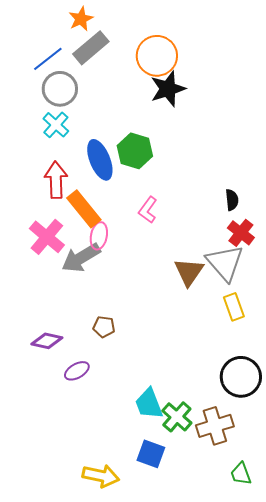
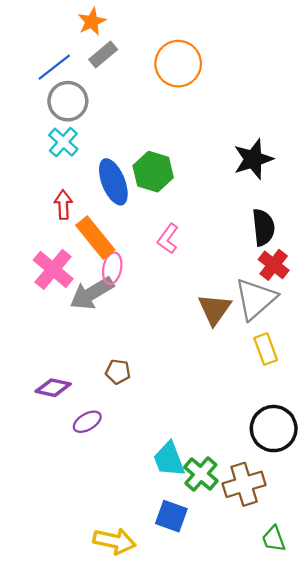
gray rectangle: (91, 48) -> (103, 55), size x0.7
black star: (168, 89) -> (253, 159), moved
red arrow: (56, 180) -> (63, 205), size x0.7
black semicircle: (232, 200) -> (263, 227), size x1.5
gray triangle: (225, 263) -> (255, 299), turned 30

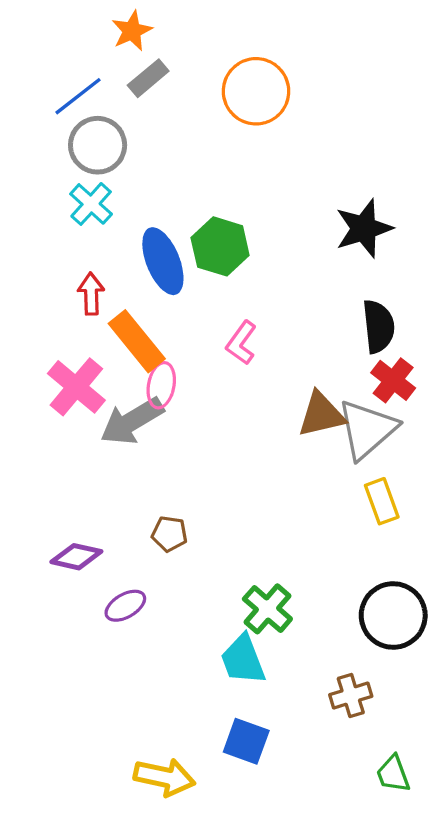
brown triangle: (215, 309) -> (321, 415), moved, turned 42
green cross: (201, 474) -> (267, 609), moved
brown cross: (244, 484) -> (351, 696), size x0.7

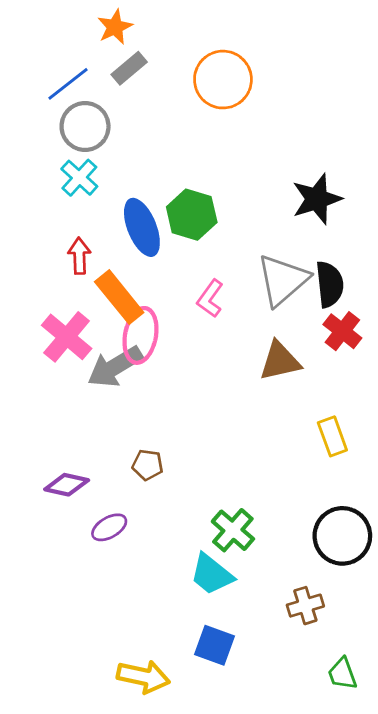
pink ellipse: (161, 385) -> (140, 335), size x1.4
gray triangle: (367, 429) -> (283, 280), moved
cyan trapezoid: (243, 660) -> (212, 574), turned -30

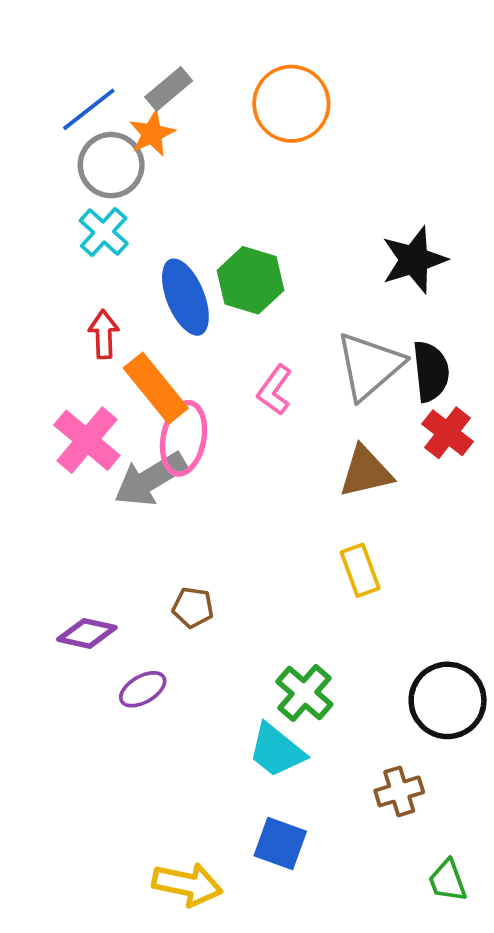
orange star: (115, 27) -> (152, 133), moved
yellow rectangle: (332, 436) -> (360, 570), moved

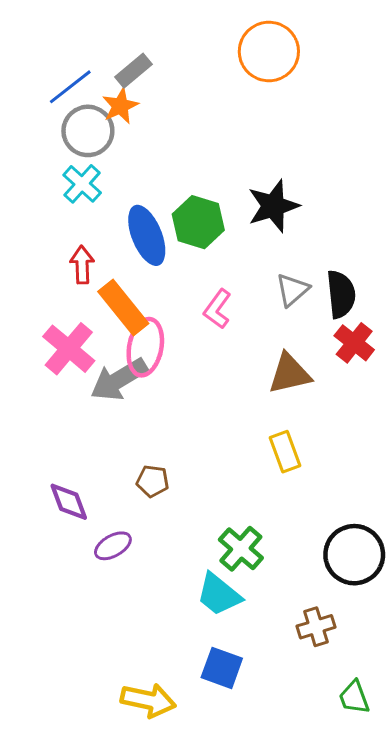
orange circle: (291, 104) -> (269, 51), moved
black star: (414, 260) -> (273, 206), moved
gray triangle: (369, 366) -> (292, 290), size x0.6
purple diamond: (87, 633) -> (69, 502), turned 57

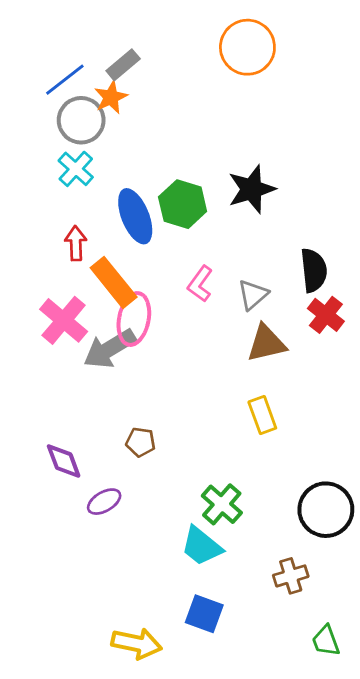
gray triangle: (292, 290) -> (253, 295), moved

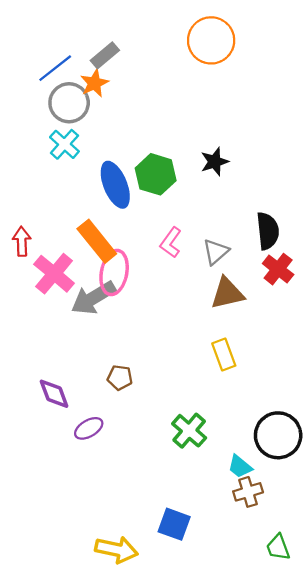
black star: (252, 189) -> (215, 162), size x0.7
red arrow: (76, 243) -> (22, 241), moved
cyan trapezoid: (201, 546) -> (240, 466), moved, size x0.7

